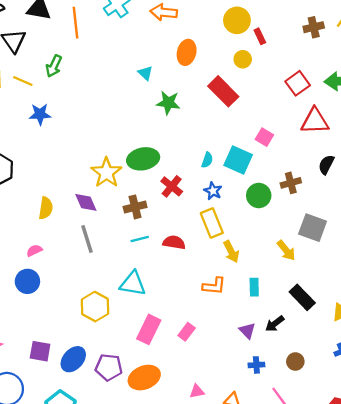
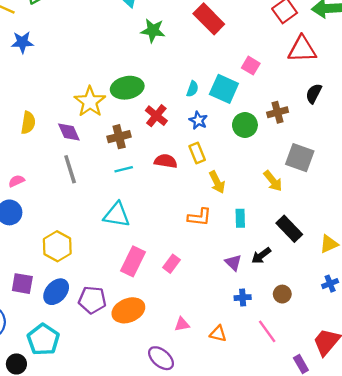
yellow semicircle: (46, 208) -> (28, 123), moved
yellow rectangle: (212, 223) -> (197, 153), size x0.7
red semicircle: (174, 242) -> (166, 161), moved
yellow hexagon: (95, 307) -> (57, 246), moved

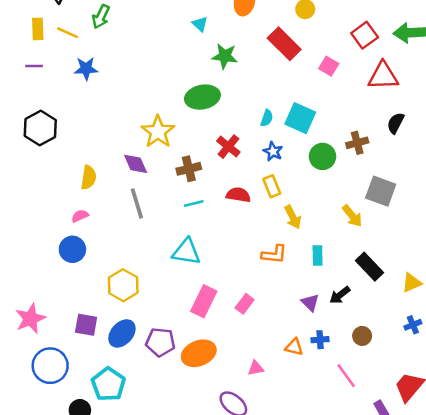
pink square: (251, 66) -> (329, 66), moved
green ellipse: (127, 88) -> (202, 97), moved
yellow semicircle: (28, 123) -> (89, 177), moved
orange triangle: (218, 334) -> (294, 347), moved

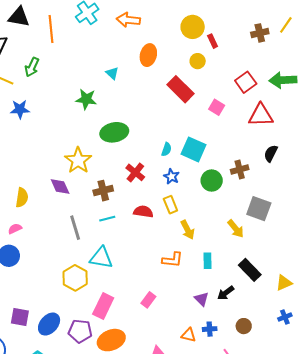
green star: (225, 56) -> (86, 99), moved
gray line: (137, 203) -> (75, 228), moved
yellow hexagon: (123, 285) -> (75, 278), moved
pink rectangle: (204, 301) -> (103, 306), moved

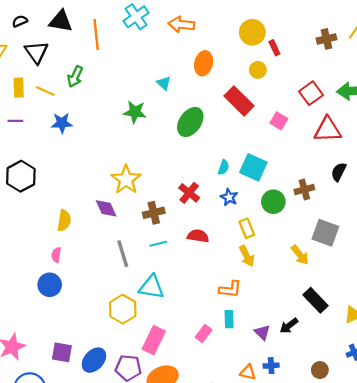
green ellipse: (114, 132) -> (190, 122), moved, turned -44
yellow rectangle: (170, 205) -> (247, 228), moved
pink semicircle: (15, 229) -> (56, 255), turned -56
cyan rectangle: (208, 261) -> (229, 319), moved
brown circle: (244, 326) -> (320, 370), moved

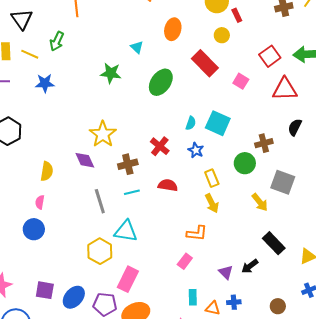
green circle: (273, 202) -> (245, 163), moved
cyan rectangle: (229, 319) -> (193, 297), moved
pink rectangle: (204, 333) -> (185, 261), moved

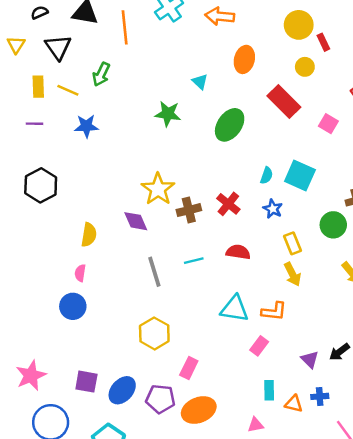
brown cross: (128, 164) -> (189, 210), moved
cyan triangle: (126, 231) -> (235, 309), moved
pink rectangle: (128, 279) -> (189, 368), size x0.7

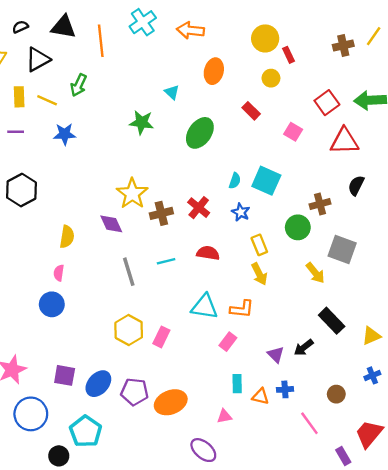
black triangle: (58, 47) -> (38, 59), turned 36
red rectangle: (284, 101) -> (251, 111), size x0.6
pink rectangle: (189, 368) -> (161, 337), moved

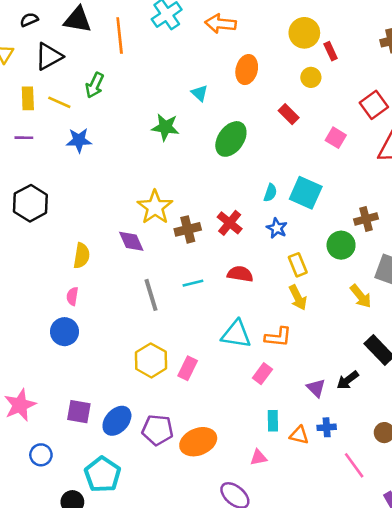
blue circle: (31, 414) -> (41, 455), size x0.6

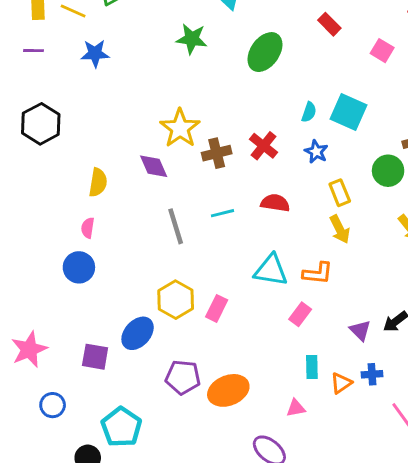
blue ellipse: (117, 421) -> (138, 333), moved
orange triangle: (299, 435) -> (341, 383), turned -48

